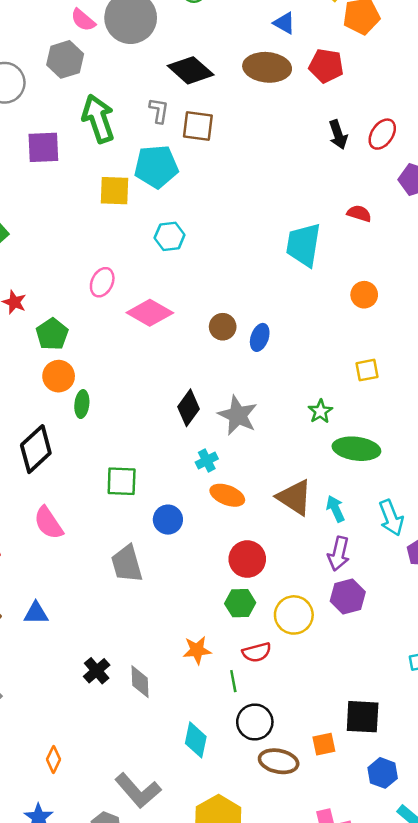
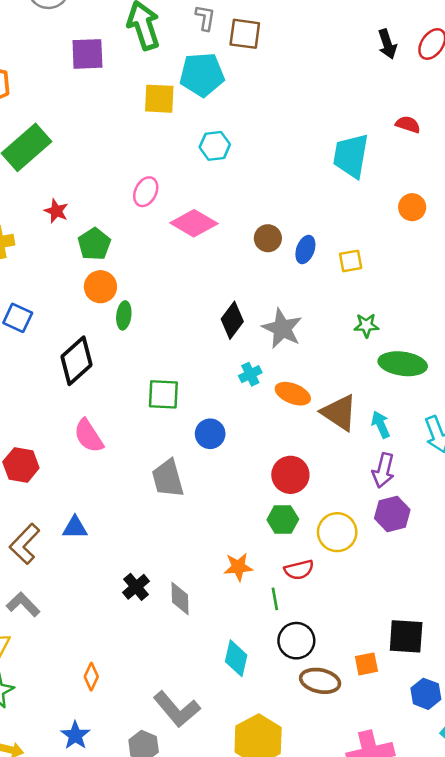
yellow square: (367, 370) -> (351, 261), moved
green star: (320, 411) -> (366, 325), turned 30
orange ellipse: (227, 495) -> (293, 394), moved

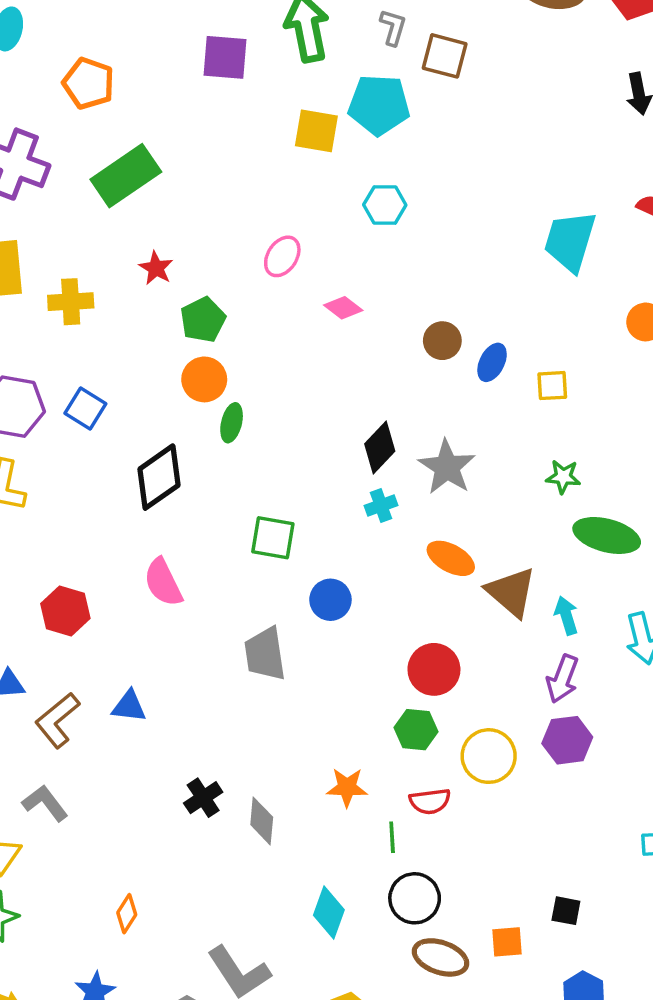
pink diamond: (194, 223) -> (343, 308), size x0.6
cyan cross: (250, 374) -> (381, 505), moved
black square: (406, 636) -> (566, 911), size x0.6

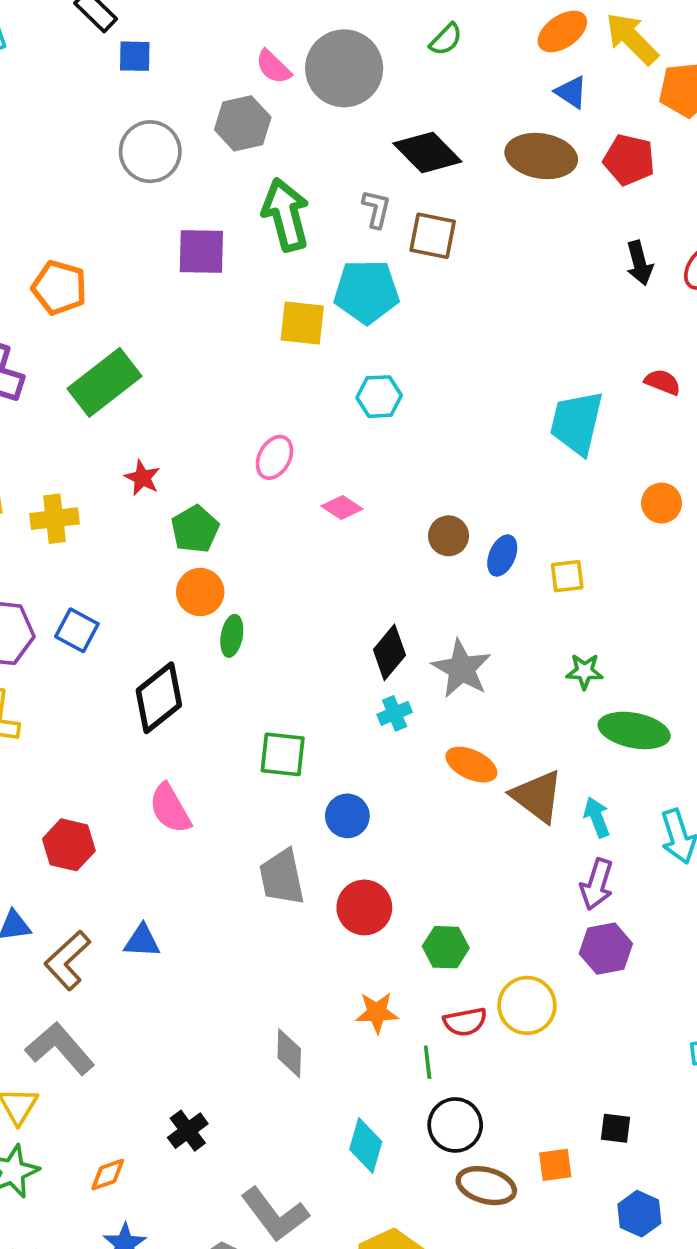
red circle: (434, 669) -> (364, 907), moved
yellow circle: (489, 756) -> (527, 1005), moved
black cross: (203, 798) -> (188, 1131), moved
gray L-shape: (45, 803) -> (60, 1048), size x1.4
orange diamond: (127, 914) -> (108, 1175), moved, turned 42

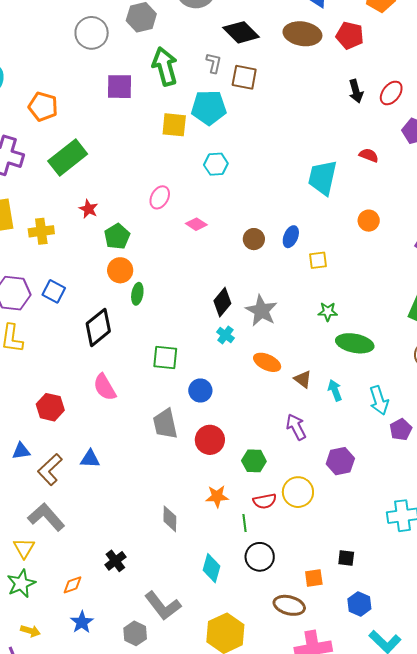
blue ellipse: (502, 555) -> (291, 237), moved
cyan cross: (395, 713) -> (225, 335), turned -30
brown triangle: (537, 796) -> (303, 379), size x0.6
purple arrow: (597, 884) -> (296, 427), moved, turned 136
brown ellipse: (486, 1186) -> (289, 605), moved

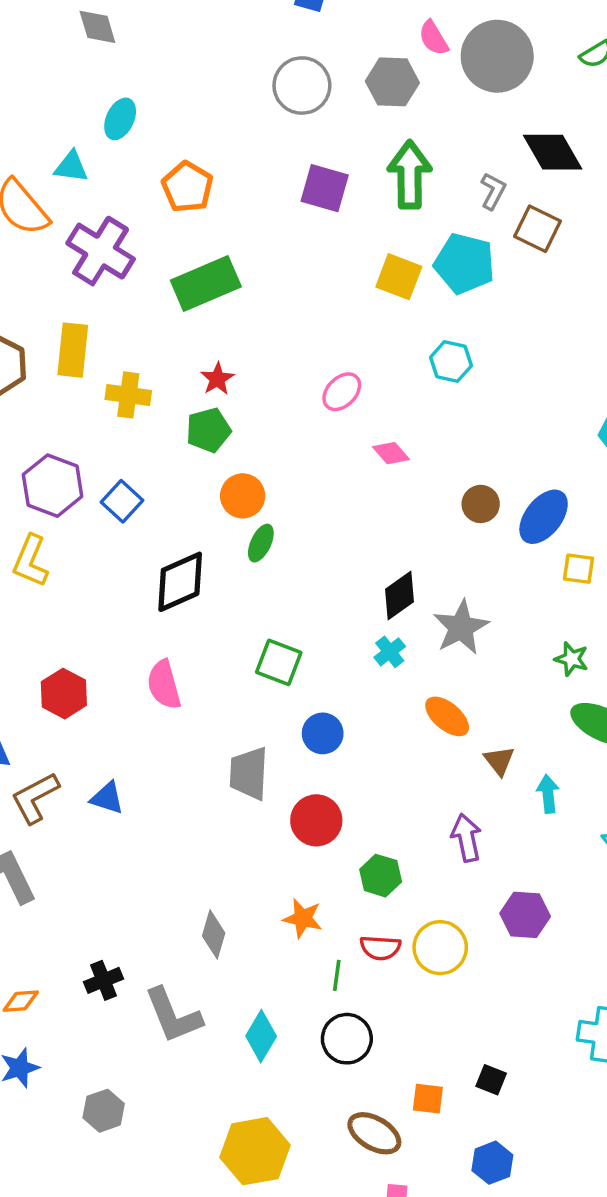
green pentagon: (117, 236) -> (208, 430), moved
blue ellipse: (291, 237) -> (544, 517), size x1.5
gray L-shape: (163, 606) -> (173, 1015), moved

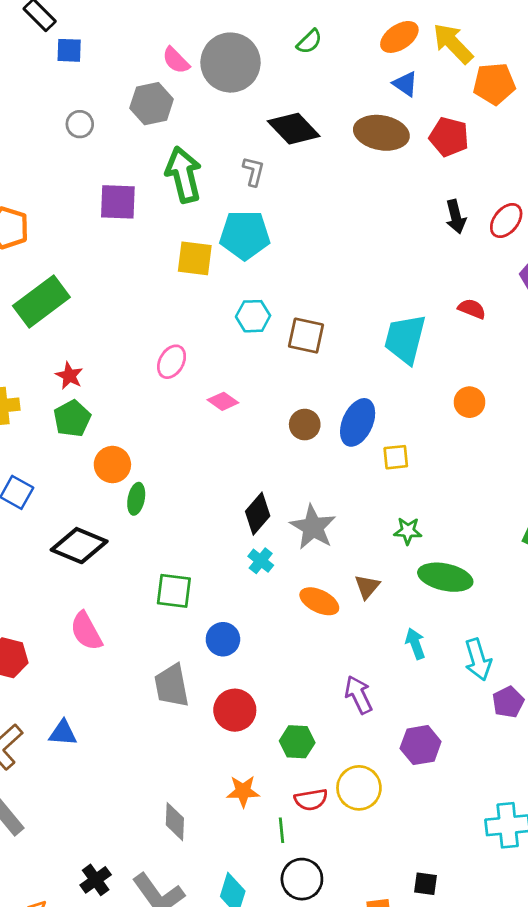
gray circle: (302, 86) -> (80, 124), size x0.6
brown square: (537, 229) -> (306, 336), moved
black diamond: (180, 582) -> (79, 546), turned 60
brown triangle: (499, 761) -> (367, 587), moved, turned 32

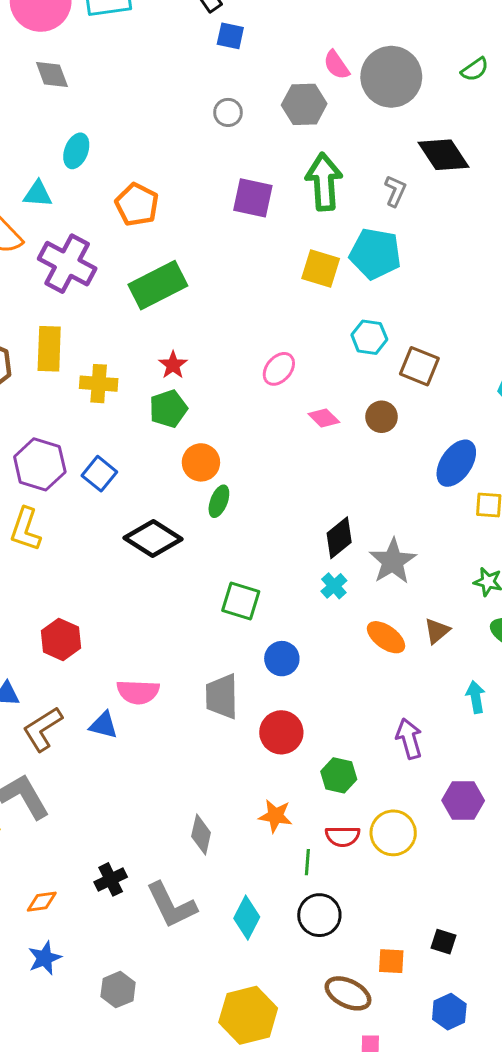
brown circle: (305, 425) -> (382, 417), moved
pink semicircle: (86, 631) -> (138, 692), moved, turned -69

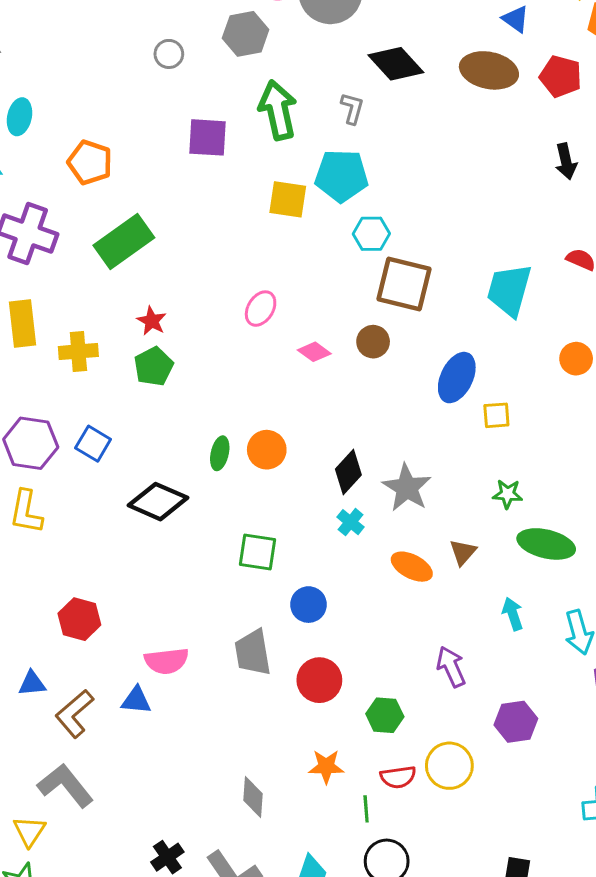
cyan hexagon: (369, 337) -> (371, 234), moved
brown square: (419, 366) -> (404, 284), size x1.4
orange circle: (201, 462) -> (267, 450), moved

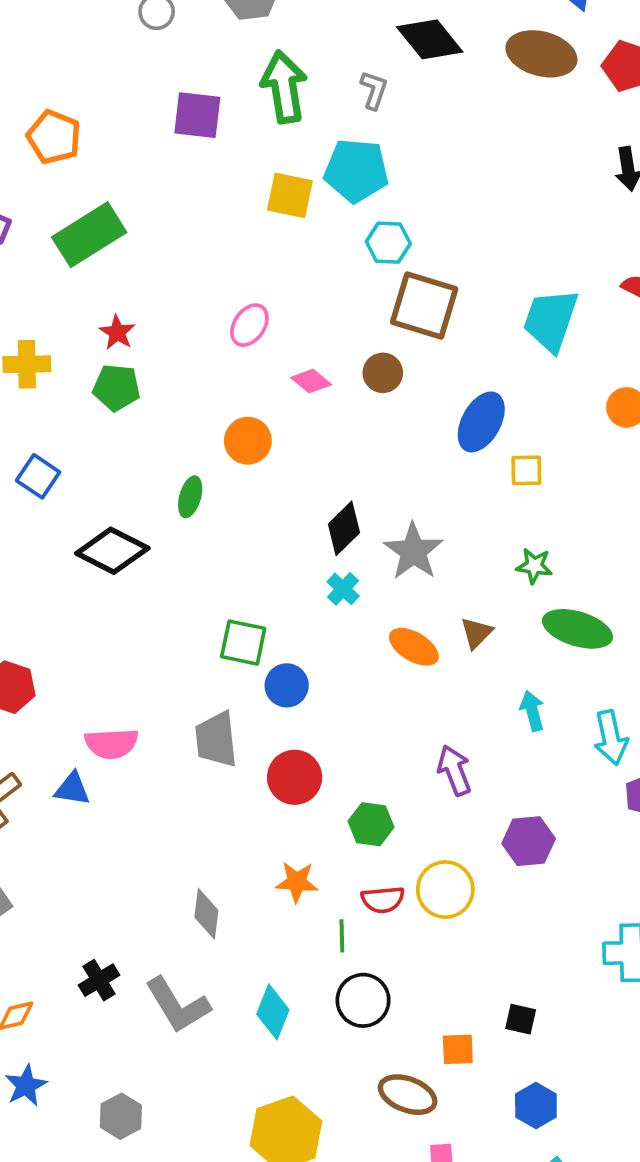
green pentagon: (154, 366) -> (116, 387), turned 30
orange circle: (267, 450) -> (248, 441), moved
green square: (258, 552) -> (243, 643), moved

